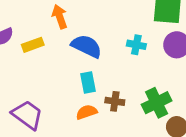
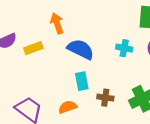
orange semicircle: (87, 112) -> (68, 107), moved

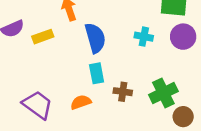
blue semicircle: (81, 49) -> (95, 38), turned 48

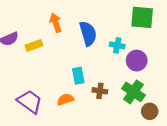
purple circle: (183, 37) -> (137, 61), moved
blue semicircle: (95, 38) -> (88, 34), moved
green cross: (163, 93) -> (133, 92), turned -30

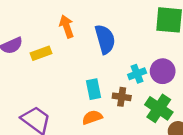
cyan cross: (117, 45) -> (137, 74), moved, turned -32
brown cross: (100, 91) -> (122, 97), moved
orange semicircle: (65, 99) -> (92, 117), moved

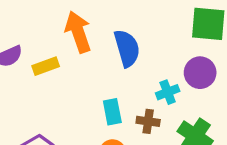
orange arrow: (67, 26) -> (78, 32), size x1.4
purple circle: (163, 71) -> (200, 73), moved

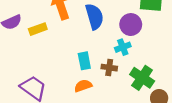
purple circle: (200, 73) -> (131, 25), moved

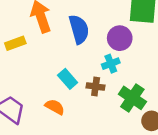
cyan rectangle: (84, 61) -> (68, 79), turned -30
orange semicircle: (83, 86) -> (55, 107), moved, turned 48

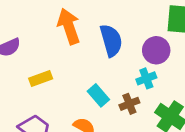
yellow rectangle: (15, 43) -> (41, 78), moved
brown cross: (96, 87) -> (129, 104), turned -30

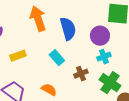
cyan cross: (146, 78) -> (104, 57), moved
cyan rectangle: (98, 95) -> (57, 58), moved

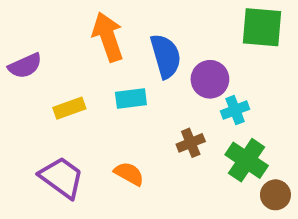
purple circle: (100, 36) -> (210, 79), moved
cyan rectangle: (57, 58) -> (131, 99), moved, turned -56

